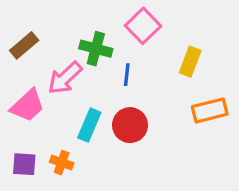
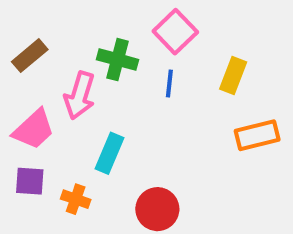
blue line: (127, 75) -> (169, 83), moved
pink arrow: (65, 78) -> (80, 95), turned -30
red circle: (130, 125) -> (157, 209), moved
purple square: (24, 164) -> (30, 181), moved

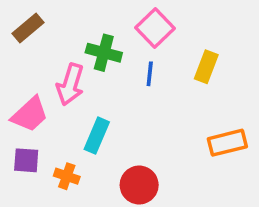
brown rectangle: (30, 56) -> (28, 28), moved
orange rectangle: (257, 135) -> (227, 143), moved

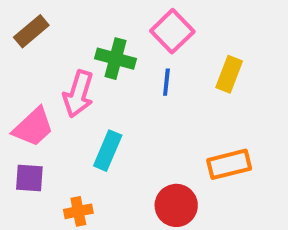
orange rectangle: (227, 143) -> (229, 164), moved
orange cross: (67, 176) -> (78, 211), moved, turned -30
red circle: (139, 185) -> (176, 205), moved

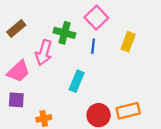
brown rectangle: (31, 31) -> (16, 29), moved
cyan rectangle: (108, 151) -> (77, 81), moved
orange rectangle: (229, 164) -> (128, 111), moved

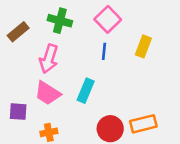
green cross: (65, 33) -> (60, 21), moved
pink trapezoid: (18, 71) -> (48, 93), moved, turned 75

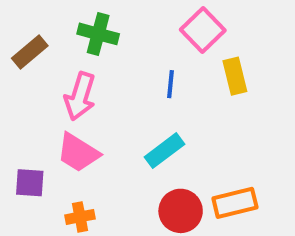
pink square: (108, 19) -> (203, 30), moved
yellow rectangle: (143, 46) -> (235, 76), turned -35
cyan rectangle: (86, 91) -> (164, 151), moved, turned 30

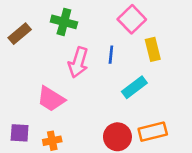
pink arrow: (80, 96) -> (78, 62), moved
cyan rectangle: (164, 151) -> (134, 87), moved
purple square: (30, 183) -> (20, 133), moved

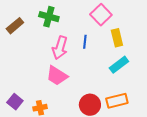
cyan rectangle: (134, 87) -> (119, 65), moved
pink trapezoid: (51, 99) -> (57, 76), moved
purple square: (20, 133) -> (15, 102), turned 35

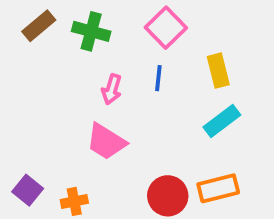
pink square: (101, 15) -> (166, 28), moved
brown rectangle: (15, 26) -> (39, 26), moved
pink arrow: (60, 48) -> (112, 89), size x0.7

